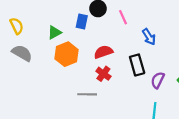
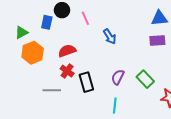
black rectangle: (137, 65) -> (86, 82), moved

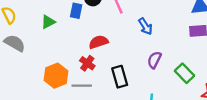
orange hexagon: (33, 53) -> (56, 76), moved
red cross: (67, 71) -> (87, 63), moved
purple semicircle: (118, 77) -> (154, 60), moved

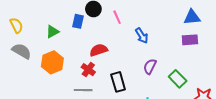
orange hexagon: (56, 76) -> (52, 62), moved

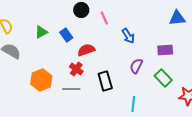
blue rectangle: (78, 21) -> (66, 35), moved, turned -48
purple rectangle: (190, 40) -> (165, 50), moved
orange hexagon: (52, 62) -> (41, 80), moved

